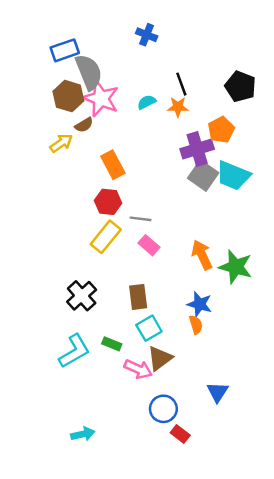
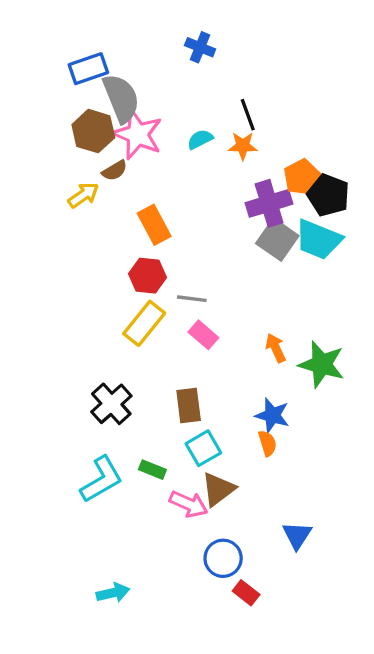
black pentagon: (240, 86) -> (328, 195), moved
orange arrow: (202, 255) -> (276, 348), size x0.7

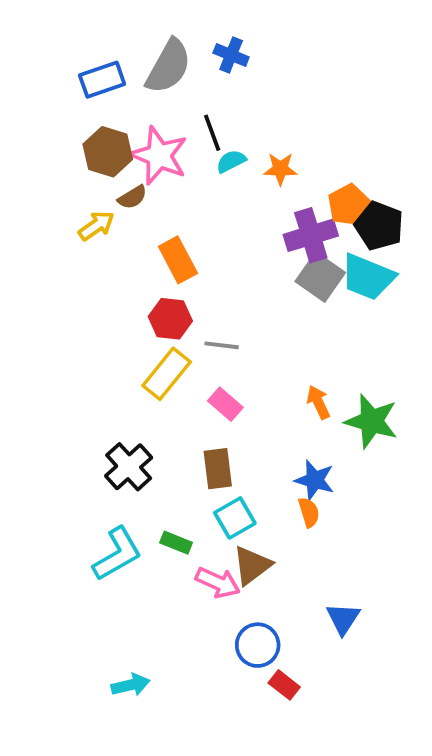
gray semicircle: (121, 98) -> (168, 66), moved, turned 51
black line: (248, 115) -> (212, 133), moved
pink rectangle: (203, 335) -> (225, 404), moved

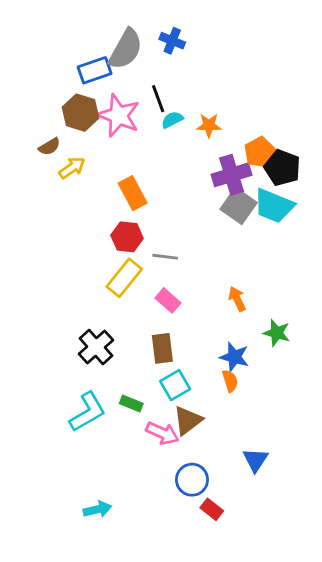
blue rectangle: (102, 80) -> (95, 70), moved
brown semicircle: (132, 197) -> (49, 147), moved
green star: (372, 421) -> (277, 333), moved, size x0.7

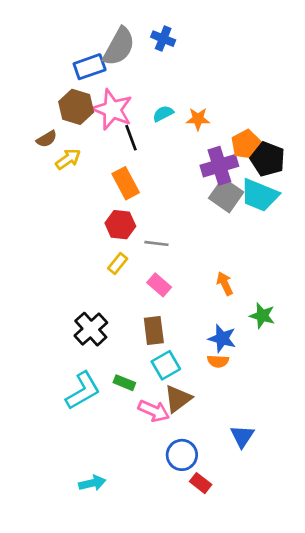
black line: (158, 99) -> (131, 138), moved
yellow rectangle: (124, 278) -> (118, 264), size x0.6
orange semicircle: (230, 381) -> (218, 361), turned 110

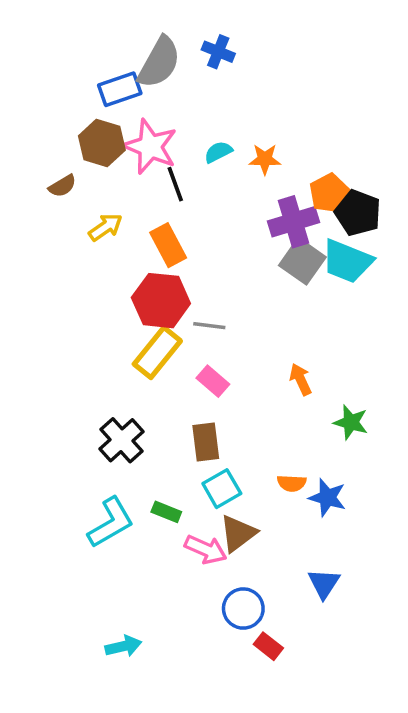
yellow arrow: (68, 159) -> (105, 227), moved
red hexagon: (120, 225) -> (161, 301), size x1.4
yellow rectangle: (118, 264) -> (157, 352), size x1.8
blue star: (222, 338) -> (327, 498), moved

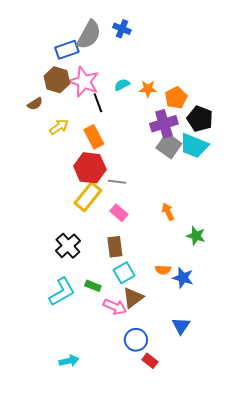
orange pentagon: (329, 193) -> (176, 98), moved

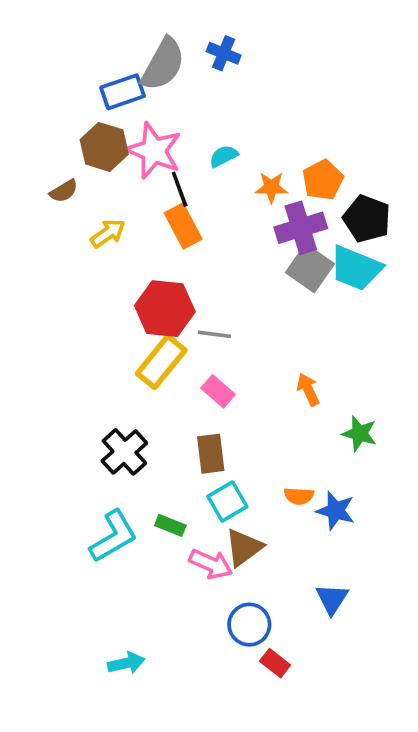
orange star: (148, 89) -> (271, 187), moved
orange rectangle: (94, 137) -> (183, 226), moved

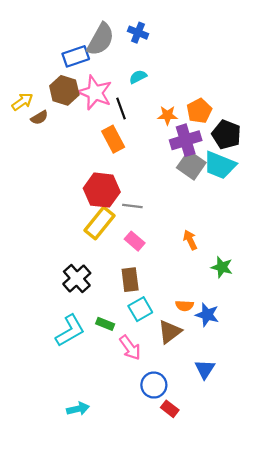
cyan semicircle: (224, 156) -> (138, 77), moved
black line: (180, 189) -> (121, 108), moved
yellow arrow: (108, 233) -> (22, 102), moved
brown triangle: (244, 547) -> (170, 332), moved
pink arrow: (211, 564) -> (130, 348), turned 30

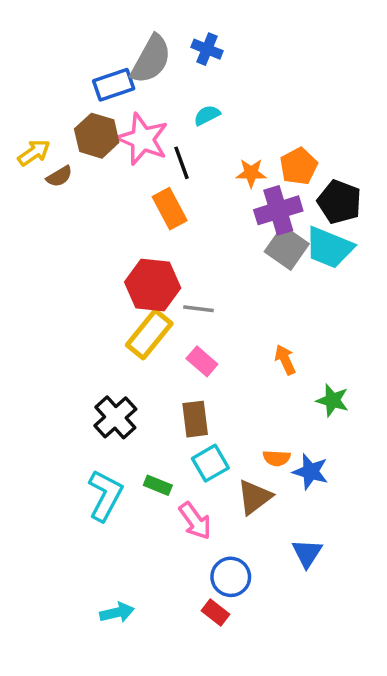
cyan L-shape: (70, 331) -> (105, 495), turned -32
red rectangle: (170, 409) -> (215, 613), moved

